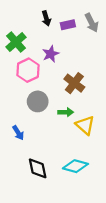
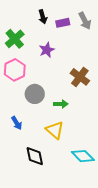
pink hexagon: (28, 70) -> (15, 70), moved
brown cross: (74, 83) -> (80, 77), moved
yellow triangle: (85, 125) -> (55, 130), moved
cyan diamond: (75, 166) -> (83, 156), moved, turned 30

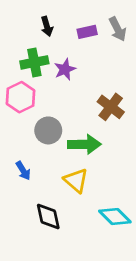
black arrow: (43, 17) -> (47, 26), moved
green cross: (15, 39) -> (34, 62), moved, turned 30
green arrow: (61, 104) -> (84, 144), size x1.6

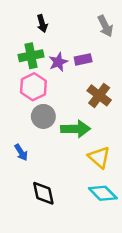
purple rectangle: (87, 32) -> (83, 59), moved
pink hexagon: (20, 97) -> (33, 87), moved
yellow triangle: (76, 180) -> (99, 157), moved

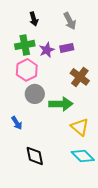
gray arrow: (105, 26) -> (70, 21), moved

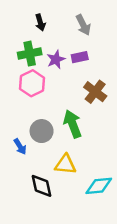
gray circle: (35, 94) -> (42, 131), moved
green arrow: (61, 104) -> (73, 124), turned -110
yellow triangle: (80, 127) -> (65, 164), moved, turned -36
cyan diamond: (83, 156) -> (99, 186), turned -50

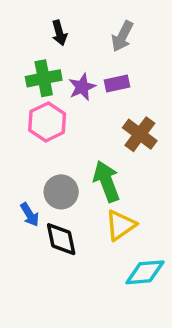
gray arrow: (83, 25) -> (122, 36), turned 54
yellow triangle: (65, 164) -> (121, 225), moved, turned -40
black diamond: (42, 186) -> (61, 239), moved

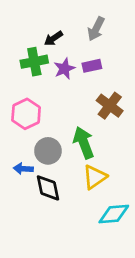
black arrow: (59, 33) -> (53, 38), moved, turned 72
pink hexagon: (47, 122) -> (26, 114), moved
blue arrow: (30, 215) -> (23, 169), turned 126

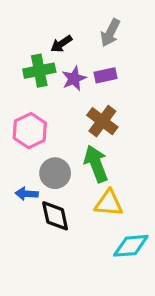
brown cross: (110, 106) -> (102, 121), moved
yellow triangle: (95, 177) -> (109, 203), turned 40

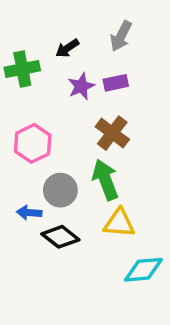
green cross: (39, 71) -> (22, 69), moved
black diamond: (55, 216) -> (60, 237), turned -40

